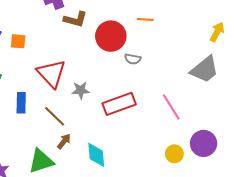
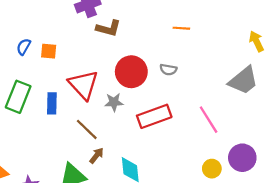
yellow arrow: (217, 32) -> (256, 41), turned -54
red circle: (111, 36) -> (131, 72), moved
blue rectangle: (21, 103) -> (52, 103), moved

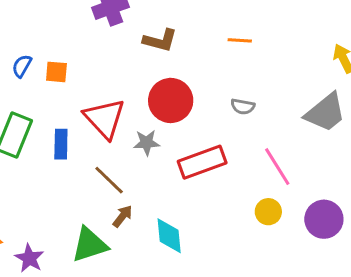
brown L-shape: (108, 28) -> (160, 40), moved
gray semicircle: (168, 70) -> (243, 106), moved
yellow circle: (212, 169) -> (268, 212), moved

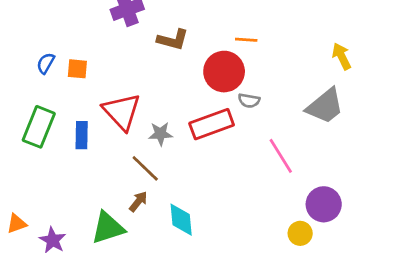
red circle: (171, 100) -> (224, 72), moved
red rectangle: (202, 162) -> (212, 124), moved
brown line: (109, 180) -> (145, 168), moved
yellow circle: (268, 212) -> (300, 233), moved

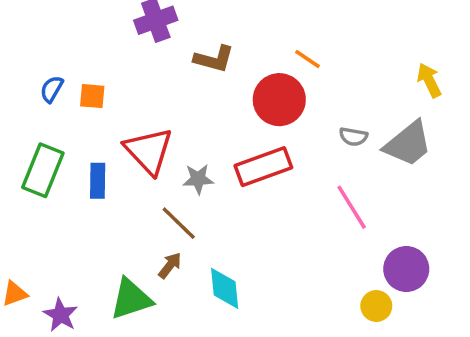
orange line: (246, 40) -> (308, 59), turned 30
gray semicircle: (249, 101) -> (353, 137), moved

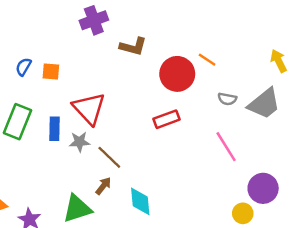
orange line: (308, 59) -> (207, 60), moved
red rectangle: (263, 167) -> (166, 119), size x0.7
gray star: (198, 179) -> (79, 142), moved

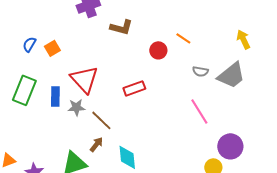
orange square: (51, 72) -> (52, 48), turned -35
red circle: (177, 74) -> (158, 50), size x0.6
red rectangle: (166, 119) -> (134, 88), moved

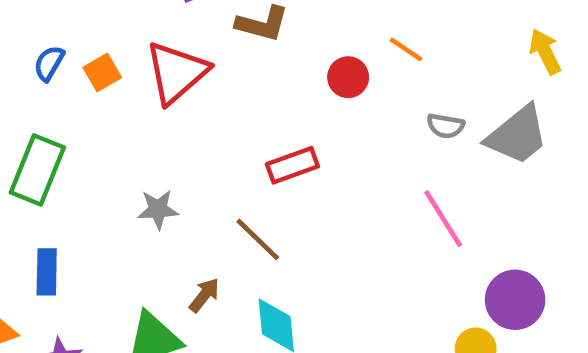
red triangle: (84, 79) -> (177, 73), moved, turned 32
blue rectangle: (55, 96) -> (47, 272), moved
brown line: (101, 120) -> (258, 239), moved

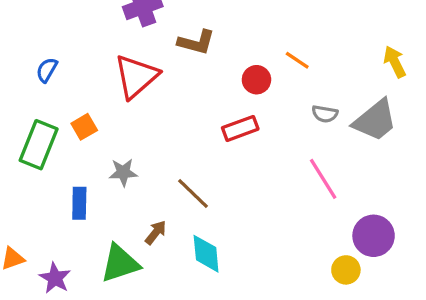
orange square: (102, 73) -> (84, 127), moved
red rectangle: (292, 165) -> (240, 128), moved
blue rectangle: (47, 272) -> (79, 203), moved

